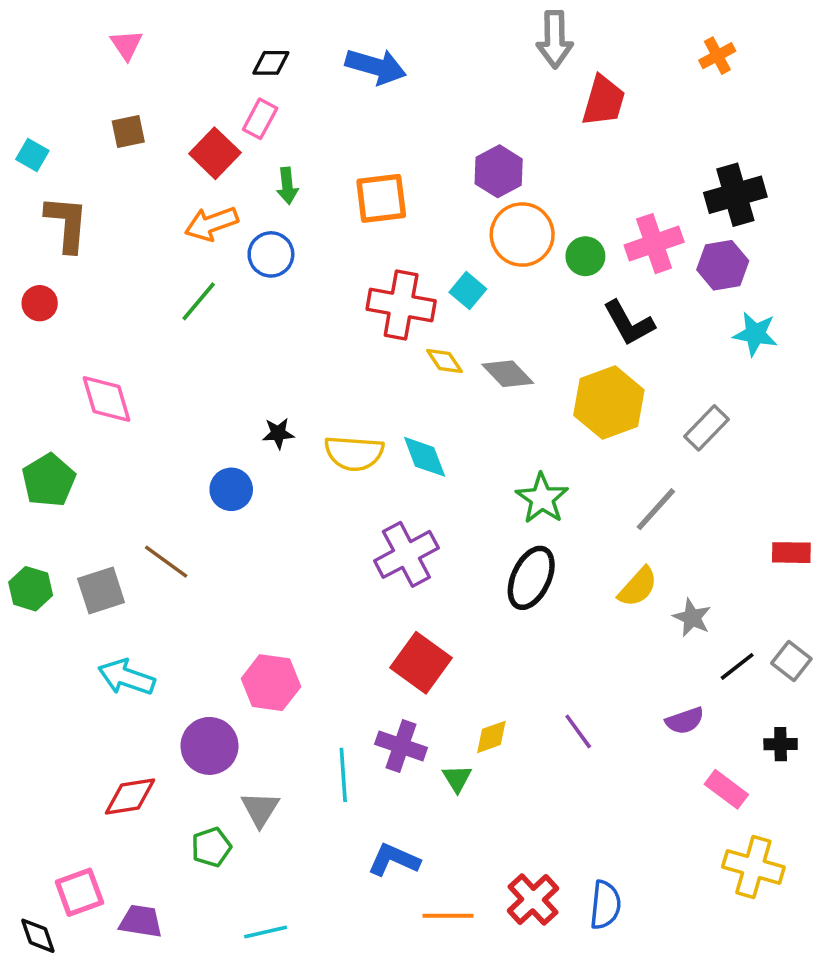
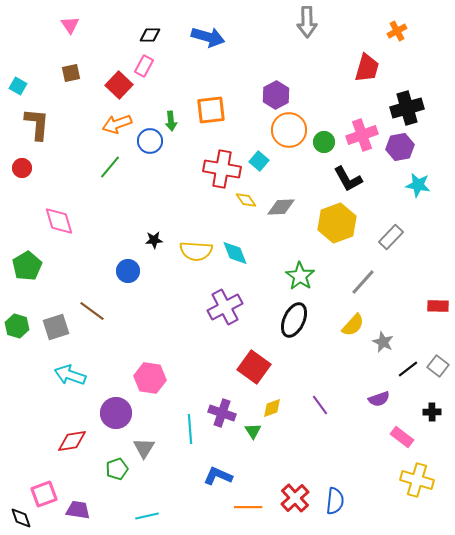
red trapezoid: (603, 101) -> (367, 68), moved
green arrow: (287, 186) -> (171, 121), moved
gray diamond: (508, 374) -> (281, 207), turned -48
red square: (421, 663) -> (254, 367), moved

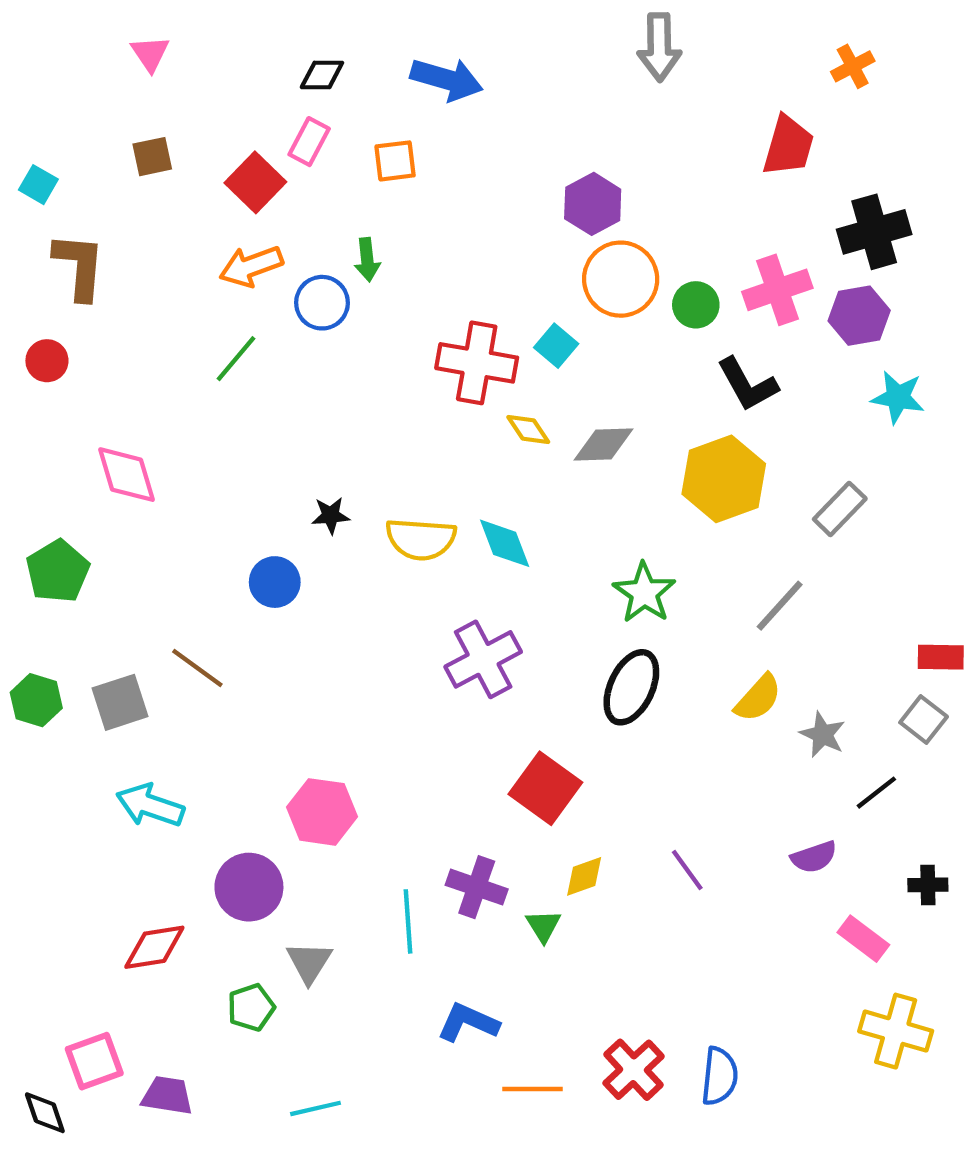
orange square: (211, 110) -> (395, 161), moved, size x0.7
gray square: (438, 366) -> (924, 720), moved

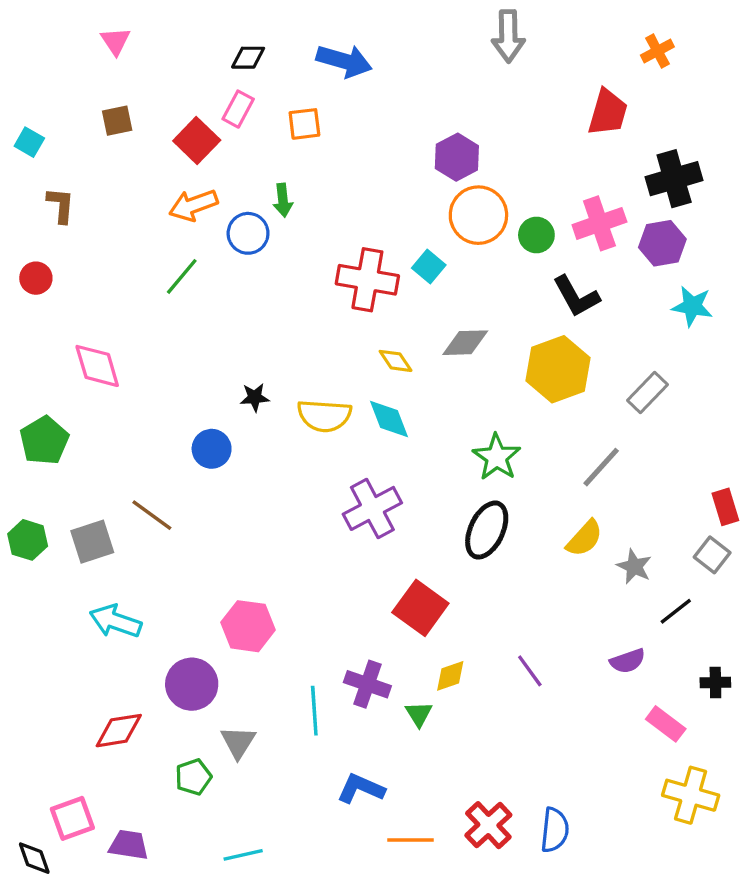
brown L-shape: (79, 266) -> (61, 205), size x0.7
yellow diamond: (528, 429) -> (396, 361), moved
red rectangle: (941, 657) -> (725, 507), turned 72

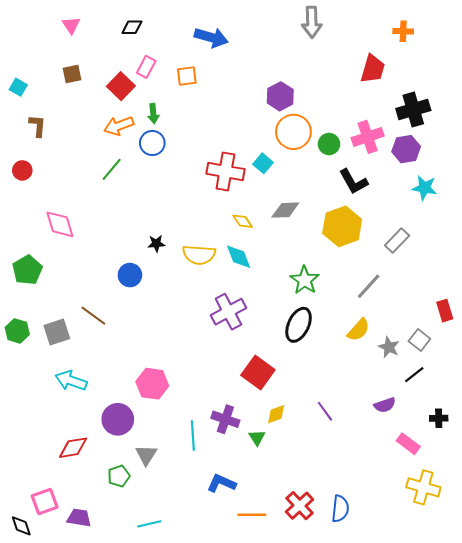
orange cross: (657, 51) -> (403, 31), turned 30
black diamond: (248, 58) -> (132, 27), moved
green arrow: (283, 200) -> (153, 114), moved
gray square: (712, 555) -> (419, 340), moved

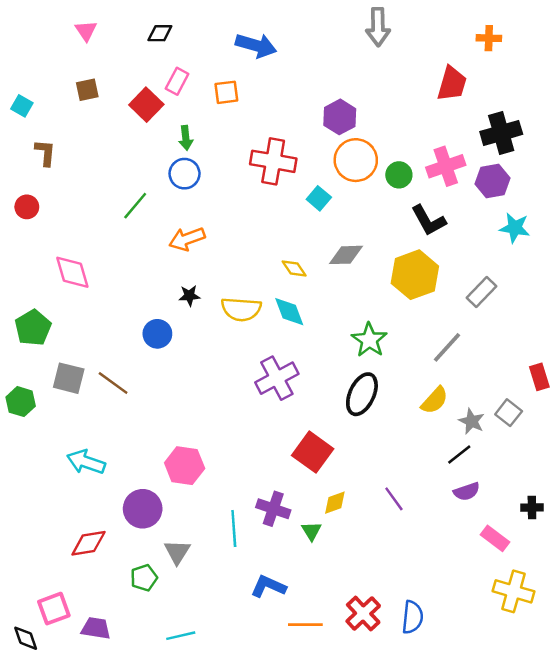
orange arrow: (119, 126) -> (187, 239), moved
red cross: (225, 171) -> (273, 161), moved
gray square: (57, 332) -> (69, 378), moved, turned 32
black line: (414, 375) -> (459, 455), moved

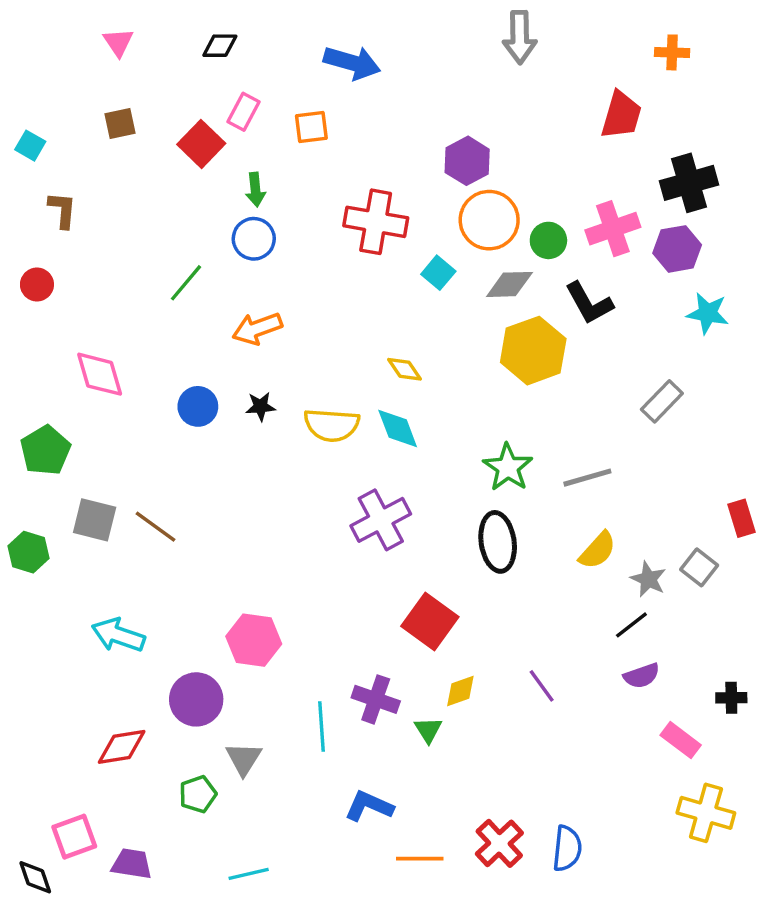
gray diamond: (346, 255) -> (509, 284), moved
yellow hexagon: (415, 275) -> (533, 351), moved
blue circle: (157, 334) -> (198, 406), moved
gray line: (447, 347) -> (587, 478), moved, turned 32
black ellipse: (362, 394) -> (498, 542), turned -33

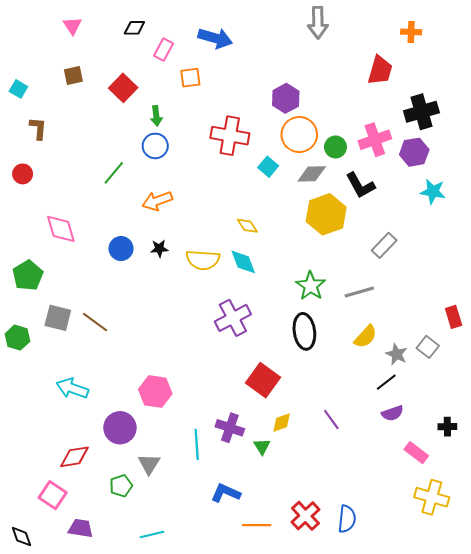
pink rectangle: (244, 112) -> (163, 50), moved
gray rectangle: (662, 401) -> (384, 245), moved
pink square: (74, 837) -> (53, 495), moved, turned -36

